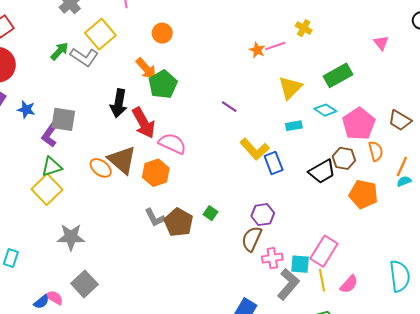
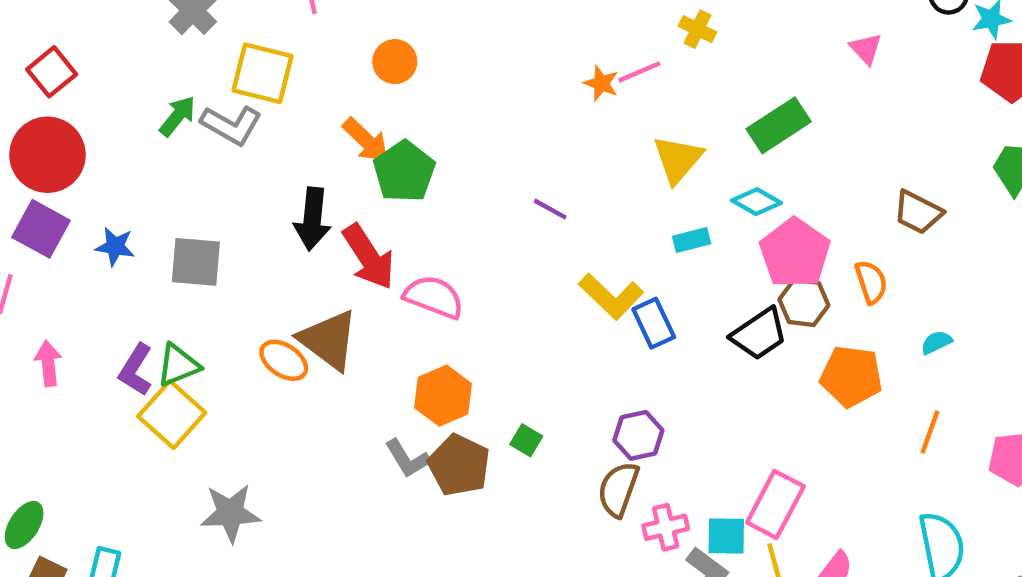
yellow square: (100, 34) -> (263, 73), turned -32
pink pentagon: (359, 124) -> (795, 253), moved
purple L-shape: (50, 135) -> (136, 370), moved
orange line: (402, 167) -> (930, 432), moved
orange hexagon: (156, 173) -> (443, 396), moved

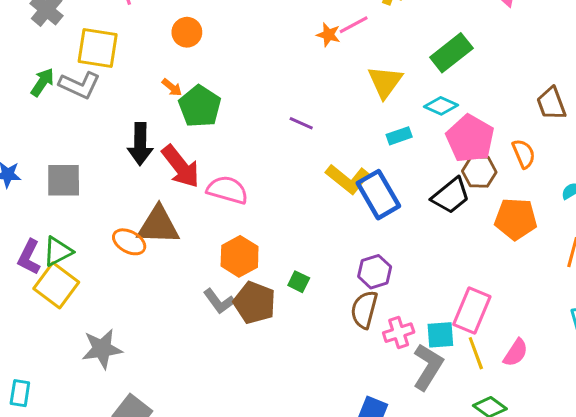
orange arrow: (366, 140) -> (172, 87), size x0.6
brown trapezoid: (918, 212) -> (551, 104), turned 48
blue rectangle: (654, 323) -> (378, 195), size x1.4
brown triangle: (329, 340) -> (158, 225), turned -30

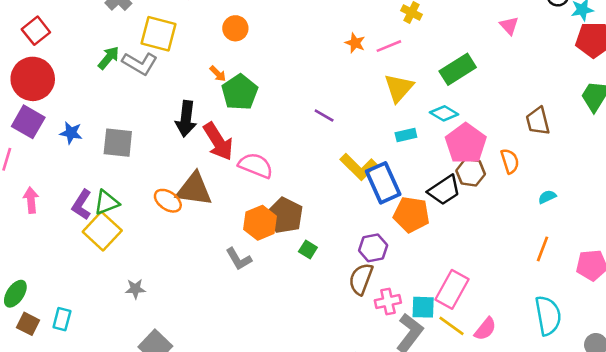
pink line: (354, 25) -> (389, 46), moved
orange pentagon: (516, 219) -> (411, 214), moved
brown pentagon: (255, 303) -> (285, 215), moved
gray star: (102, 349) -> (135, 289), size x0.6
yellow line: (476, 353) -> (451, 326), turned -40

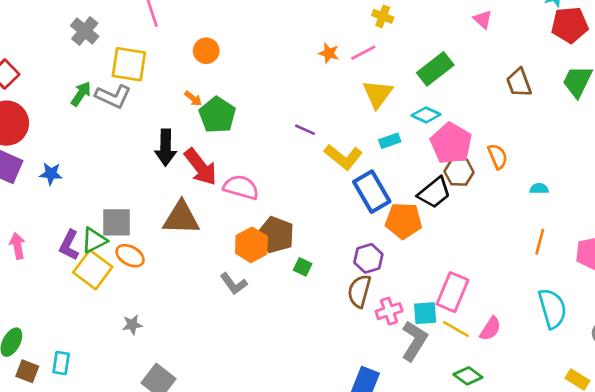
brown trapezoid: (538, 121) -> (519, 83), moved
gray square: (118, 143) -> (116, 222), moved
yellow L-shape: (359, 167) -> (343, 157), moved
cyan semicircle: (547, 197) -> (539, 189), turned 30
orange ellipse: (168, 201) -> (130, 256), moved

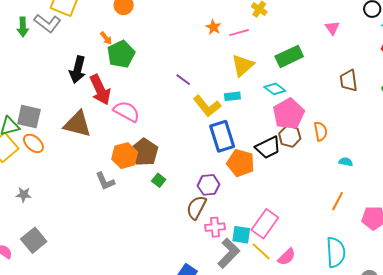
green arrow: (81, 94) -> (23, 27), moved, turned 132
cyan rectangle: (390, 141) -> (232, 96), moved

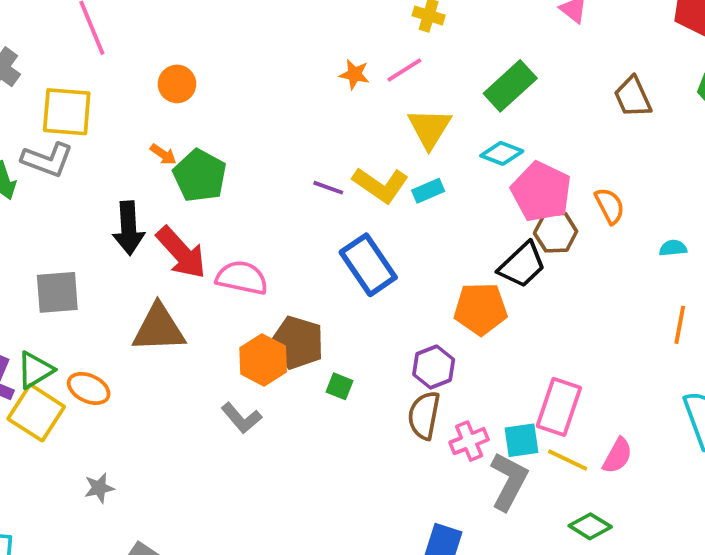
yellow L-shape: (207, 106) -> (380, 185), moved
gray square: (29, 117) -> (57, 292), moved
blue rectangle: (222, 136) -> (368, 265), moved

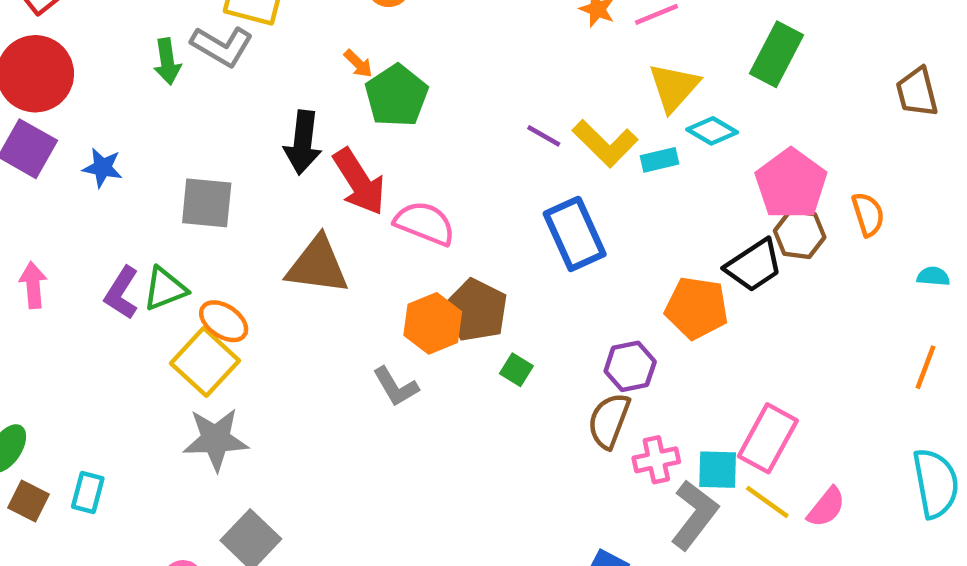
green rectangle: (510, 86) -> (777, 54), turned -30
cyan diamond: (502, 153) -> (712, 131), moved
yellow square: (36, 413) -> (205, 362), moved
gray star: (99, 488) -> (216, 439), size x1.8

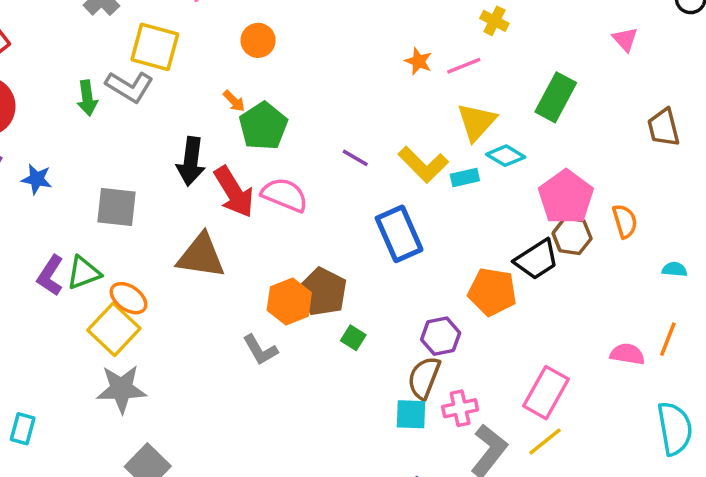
purple line: (544, 136) -> (355, 158), moved
pink semicircle: (425, 223) -> (285, 195), moved
cyan square: (718, 470) -> (411, 414), moved
yellow line: (767, 502) -> (545, 441), turned -75
pink semicircle: (826, 507) -> (627, 354), moved, turned -120

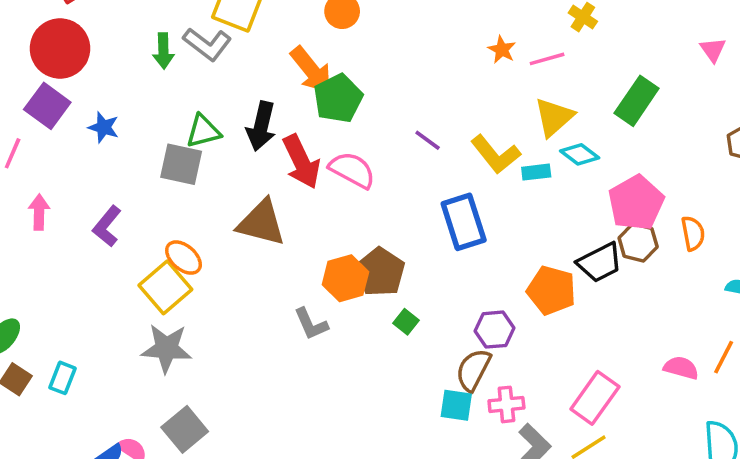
orange arrow: (234, 101) -> (311, 70), size x2.0
green triangle: (84, 273) -> (203, 131), moved

